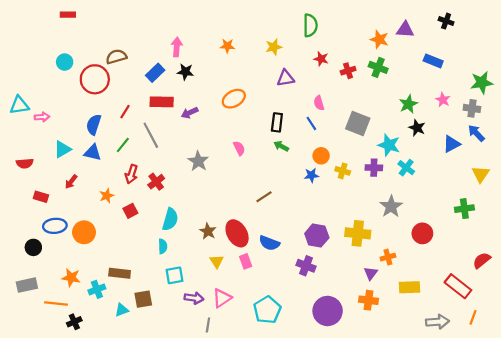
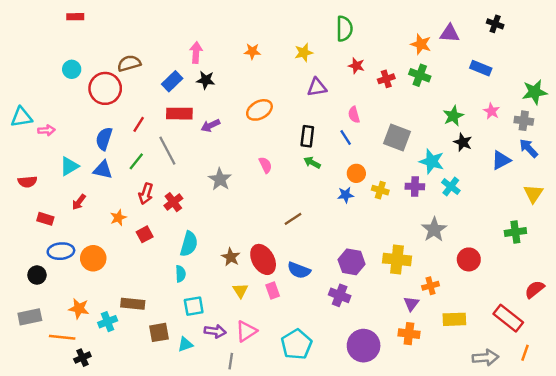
cyan triangle: (122, 310) -> (185, 344), moved

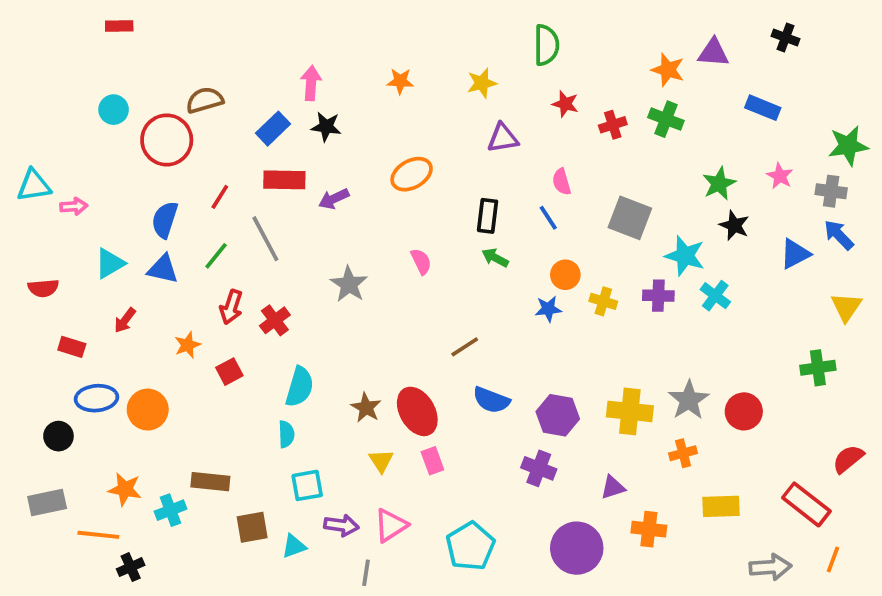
gray star: (434, 230) -> (689, 400), moved
blue semicircle: (299, 270) -> (491, 400), moved
purple triangle: (411, 304) -> (613, 487), moved, turned 35

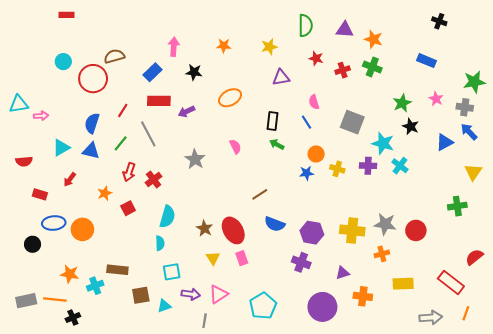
purple triangle: (713, 53) -> (345, 30), moved
black star: (326, 127) -> (194, 72), moved
gray star: (689, 400) -> (385, 224), turned -30
gray rectangle: (47, 503) -> (26, 301), moved

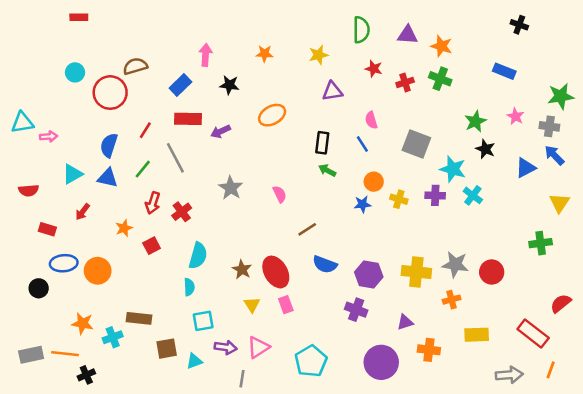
pink semicircle: (235, 147) -> (280, 194), moved

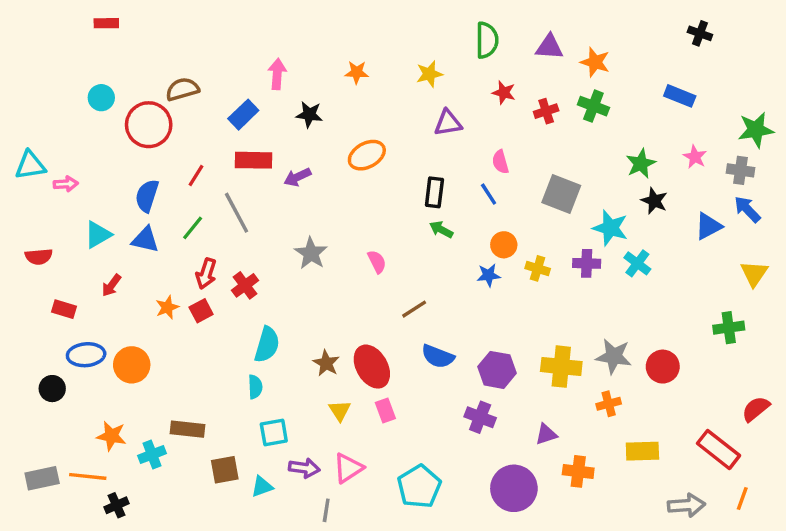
red square: (152, 246) -> (201, 311), moved

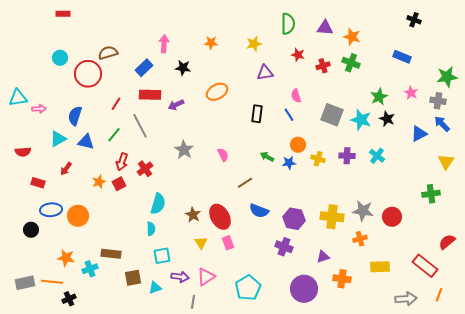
blue semicircle: (147, 196) -> (75, 116), moved
cyan star: (610, 228) -> (361, 120), moved
green arrow: (441, 230) -> (267, 157), moved

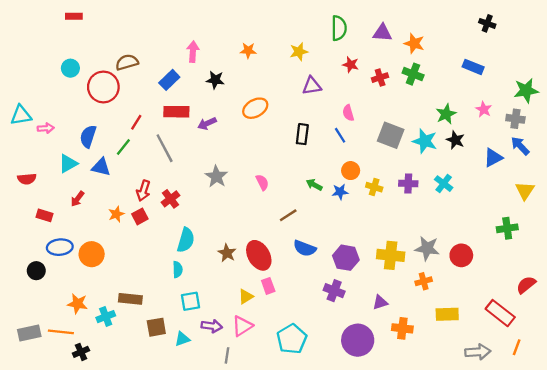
green line: (114, 135) -> (123, 147), moved
yellow triangle: (201, 243) -> (246, 297), moved, turned 32

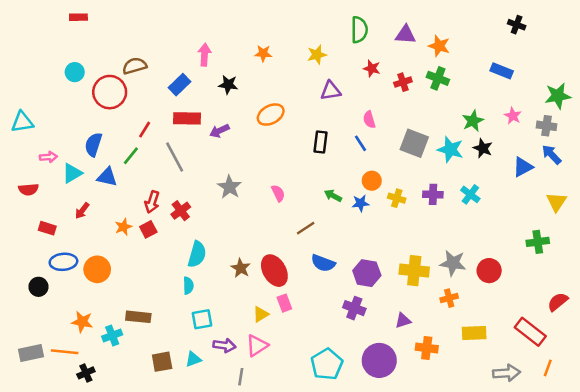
pink arrow: (46, 128) -> (48, 157), moved
brown square: (156, 327) -> (162, 362), moved
cyan pentagon: (292, 339) -> (327, 364), moved

